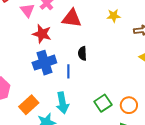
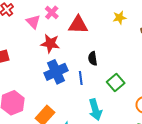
cyan arrow: (62, 103) -> (95, 110), moved
green square: (103, 103) -> (116, 83), moved

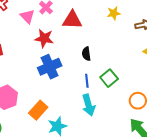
blue line: (81, 78) -> (87, 81), moved

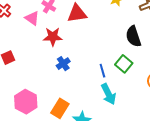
black semicircle: (86, 54) -> (133, 36), moved, size x1.5
blue cross: (50, 67) -> (63, 64), size x0.6

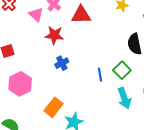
cyan arrow: (108, 94) -> (124, 98), moved
pink hexagon: (26, 102) -> (20, 84), moved

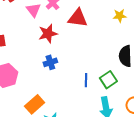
red star: (54, 35) -> (48, 34), turned -30

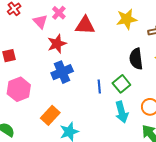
yellow star: (120, 16) -> (127, 19), size x1.5
blue cross: (50, 62) -> (62, 72), size x1.5

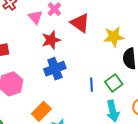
yellow star: (127, 19) -> (114, 37), moved
red triangle: (85, 25) -> (80, 23), turned 30

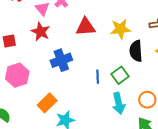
red triangle: (80, 23) -> (85, 27), moved, turned -40
red star: (51, 40) -> (41, 32), moved, turned -30

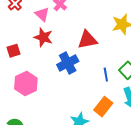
red triangle: (85, 27) -> (87, 40), moved
orange rectangle: (47, 103) -> (103, 107), moved

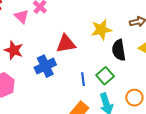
red star: (43, 37) -> (14, 50), moved

